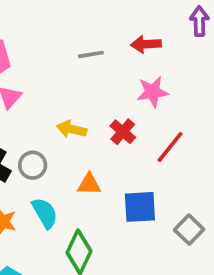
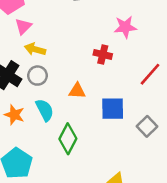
yellow arrow: (72, 129) -> (35, 49), moved
red cross: (123, 132) -> (103, 54), turned -30
red line: (170, 147) -> (150, 74), moved

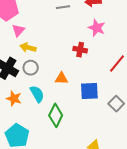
pink star: (125, 27) -> (97, 28), turned 30

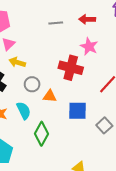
red cross: (80, 50) -> (71, 68), size x1.6
gray circle: (31, 68) -> (32, 84), moved

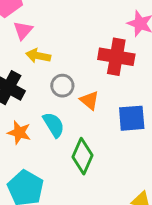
orange triangle: (50, 96) -> (90, 100), turned 40

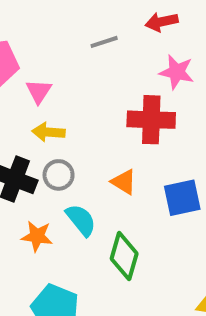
pink triangle: (23, 30) -> (39, 91), moved
gray circle: (62, 86) -> (59, 175), moved

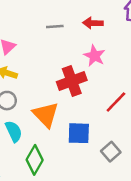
red cross: (151, 120) -> (72, 81), turned -36
orange triangle: (124, 182) -> (46, 115), size x1.6

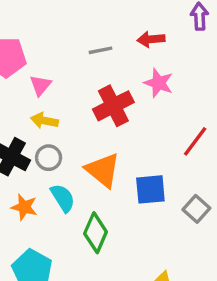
red cross: (72, 81) -> (113, 106), moved

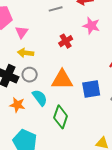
red cross: (113, 106) -> (66, 41), size x0.6
orange triangle: (103, 170) -> (62, 80), turned -35

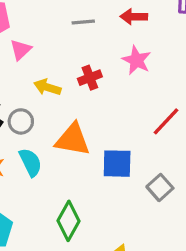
yellow arrow: (26, 53) -> (47, 87), moved
green diamond: (61, 117) -> (69, 221), moved

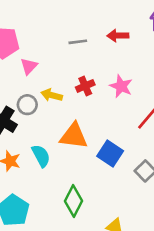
pink star: (137, 60) -> (121, 86), moved
gray circle: (21, 121) -> (27, 105), moved
blue square: (117, 164) -> (110, 153), turned 35

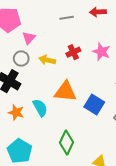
gray circle: (27, 105) -> (21, 58), moved

